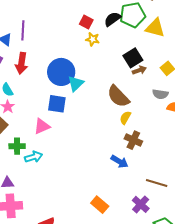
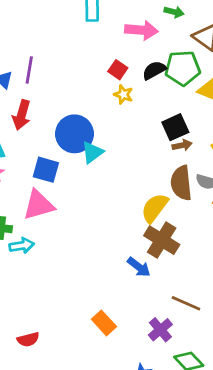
brown semicircle: (118, 96) -> (181, 183), moved, turned 30
blue square: (57, 104) -> (46, 170), moved
yellow semicircle: (125, 118) -> (155, 208), size x1.6
pink triangle: (42, 126) -> (38, 205), size x1.4
brown cross: (133, 140) -> (162, 240), size x1.4

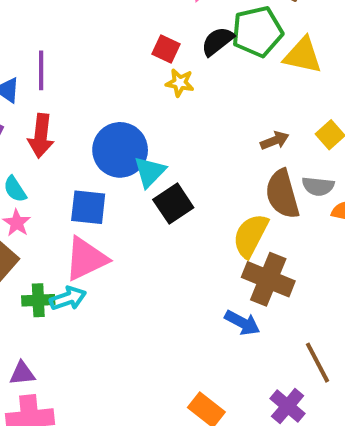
black square: (175, 127) -> (173, 204), moved
cyan arrow: (22, 246) -> (68, 298), moved
brown line: (186, 303) -> (317, 363), turned 48

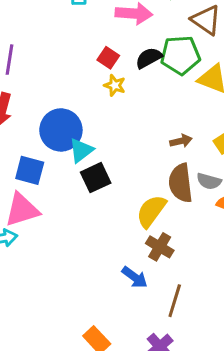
brown cross: (268, 279) -> (160, 247), size x0.7
brown line: (317, 363) -> (175, 301), moved, turned 36

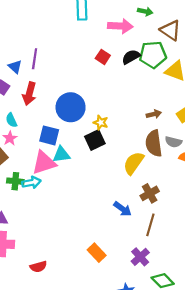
yellow star: (115, 85) -> (101, 123), moved
cyan triangle: (81, 150) -> (61, 155), moved, turned 30
brown cross: (160, 247) -> (150, 193), moved, turned 30

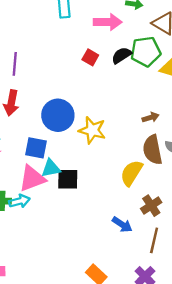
yellow star: (101, 123) -> (92, 130), size x1.6
black square: (95, 140) -> (68, 179), moved, turned 30

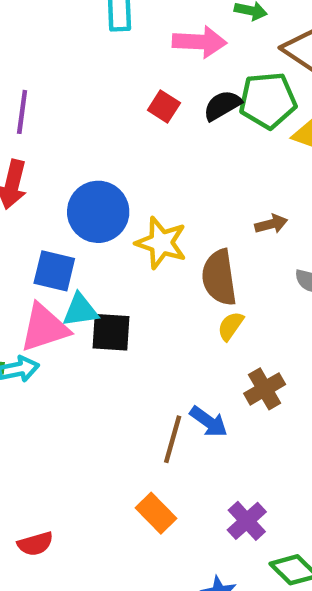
brown semicircle: (152, 150) -> (219, 277), moved
yellow semicircle: (131, 173) -> (231, 326), size x0.6
brown line: (154, 240) -> (173, 439), moved

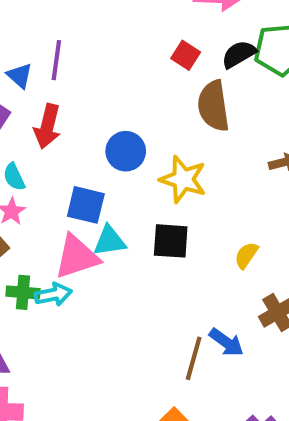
blue circle: (98, 212) -> (126, 151), size x0.7
brown semicircle: (219, 277) -> (213, 106), moved
black square: (111, 332) -> (171, 241), moved

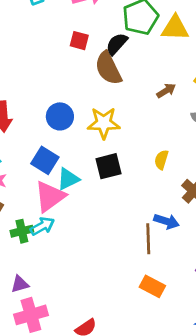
black semicircle: (239, 54) -> (117, 44), moved
blue square: (86, 205) -> (45, 160), turned 36

